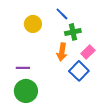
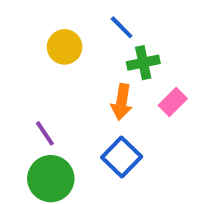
purple line: (23, 68) -> (45, 133), turned 56
blue square: (79, 71) -> (122, 157), moved

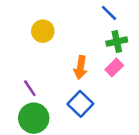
blue line: (122, 27) -> (109, 13), moved
green cross: (143, 63) -> (117, 42), moved

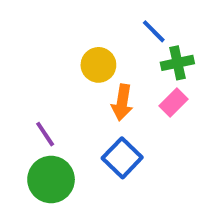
blue line: (109, 13) -> (154, 31), moved
yellow circle: (43, 31) -> (98, 65), moved

